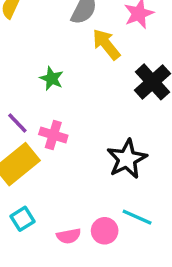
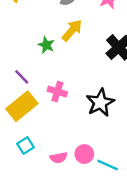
yellow arrow: (106, 44) -> (72, 30), moved, turned 80
pink cross: (53, 135) -> (57, 92), moved
cyan line: (137, 217) -> (108, 165), moved

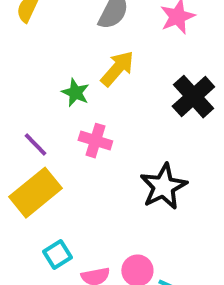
pink cross: (57, 92) -> (95, 141), moved
cyan square: (26, 145) -> (57, 255), moved

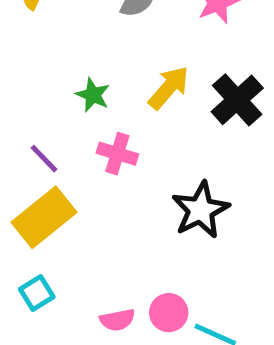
yellow arrow: (117, 69) -> (169, 88), moved
cyan square: (57, 255) -> (37, 293), moved

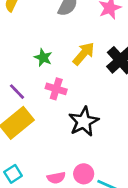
black star: (200, 210) -> (84, 122), moved
cyan square: (37, 293) -> (13, 174), moved

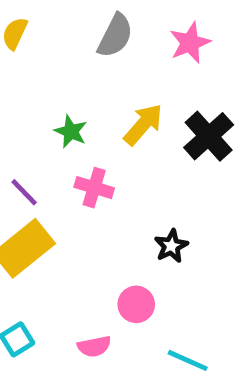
black star: (84, 122) -> (171, 246), moved, size x0.6
pink circle: (84, 174) -> (136, 304), moved

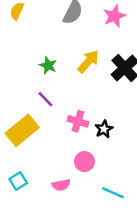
pink cross: (94, 188) -> (78, 121), moved
purple line: (24, 192) -> (45, 99), moved

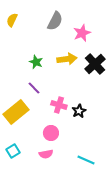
pink star: (114, 16) -> (82, 33), moved
yellow arrow: (88, 62) -> (67, 59), turned 42
pink circle: (84, 162) -> (51, 133), moved

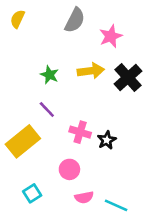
cyan square: (13, 151) -> (32, 193), moved
pink semicircle: (46, 154) -> (84, 197), moved

